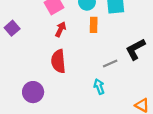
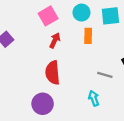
gray line: (110, 63) -> (105, 75), turned 40
purple circle: (33, 92) -> (43, 104), moved

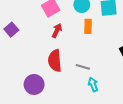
gray line: (105, 75) -> (83, 67), moved
purple circle: (43, 104) -> (34, 84), moved

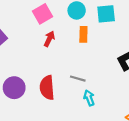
red semicircle: (55, 61) -> (47, 88), moved
purple circle: (34, 84) -> (14, 88), moved

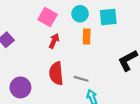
pink square: (43, 14) -> (48, 17), turned -30
red semicircle: (47, 88) -> (56, 73), moved

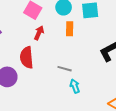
red semicircle: (56, 73) -> (27, 57), moved

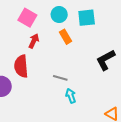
orange rectangle: (70, 29) -> (65, 37), turned -32

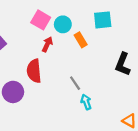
cyan circle: (59, 15) -> (63, 24), moved
black L-shape: (106, 60) -> (123, 64), turned -40
gray line: (60, 78) -> (75, 83), turned 40

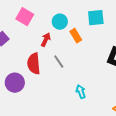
pink square: (41, 20) -> (25, 17), moved
gray line: (75, 83) -> (59, 62), moved

